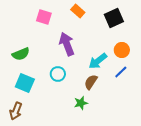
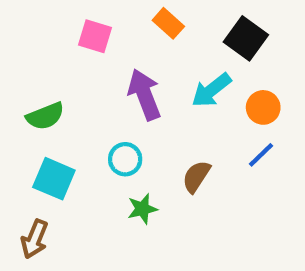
black square: (114, 18) -> (246, 38), turned -30
cyan arrow: (98, 61) -> (211, 90), moved
green star: (81, 103) -> (142, 209), moved

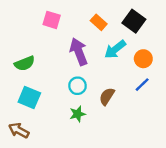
orange rectangle: (168, 23) -> (99, 22), moved
cyan circle: (125, 159) -> (77, 86), moved
brown arrow: (35, 239) -> (19, 130), turned 96

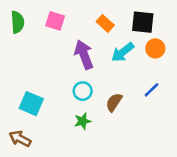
black square: (134, 21) -> (143, 22), turned -30
orange circle: (143, 59) -> (155, 48), moved
green semicircle: (25, 63) -> (17, 22), moved, turned -72

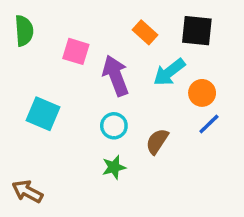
pink square: (55, 21) -> (76, 51), moved
orange circle: (155, 48) -> (202, 93), moved
cyan square: (31, 104) -> (43, 114), moved

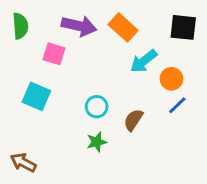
black square: (197, 31) -> (183, 27), moved
orange rectangle: (145, 32) -> (123, 27), size x1.4
pink square: (76, 51) -> (54, 54), moved
purple arrow: (116, 76) -> (79, 26), moved, turned 124

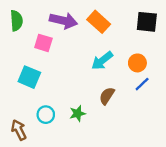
cyan arrow: (144, 61) -> (102, 61), moved
cyan circle: (97, 107) -> (46, 115), moved
brown arrow: (23, 162) -> (19, 130), turned 36

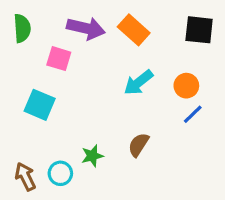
brown semicircle: (107, 96) -> (139, 145), moved
green star: (77, 113) -> (92, 156), moved
cyan circle: (46, 115) -> (60, 173), moved

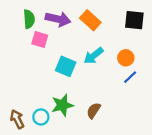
green semicircle: (22, 28) -> (29, 19), moved
cyan square: (40, 105) -> (66, 66), moved
brown semicircle: (139, 145) -> (94, 111), moved
green star: (92, 156) -> (62, 105), size x1.5

